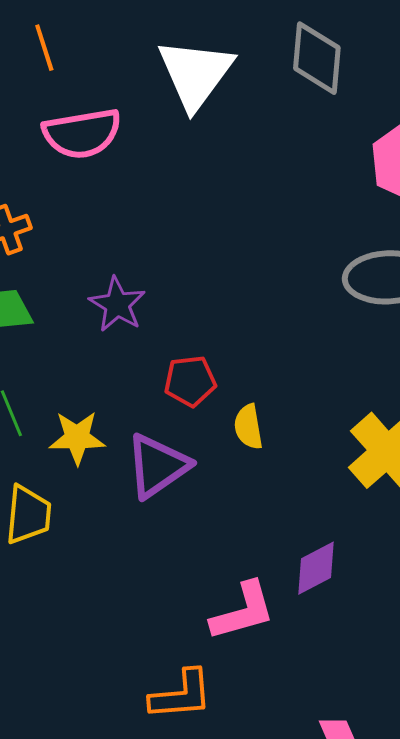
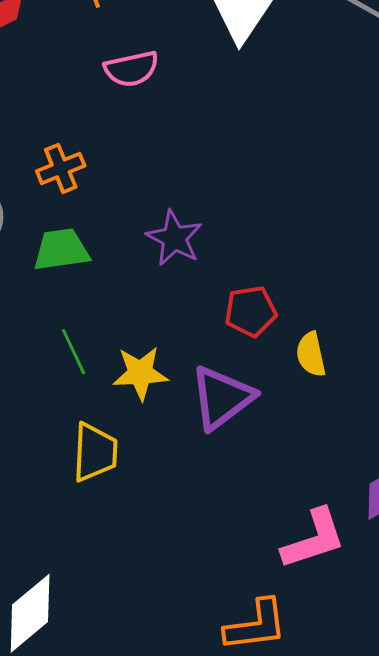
pink semicircle: (82, 133) -> (131, 69), size x0.7

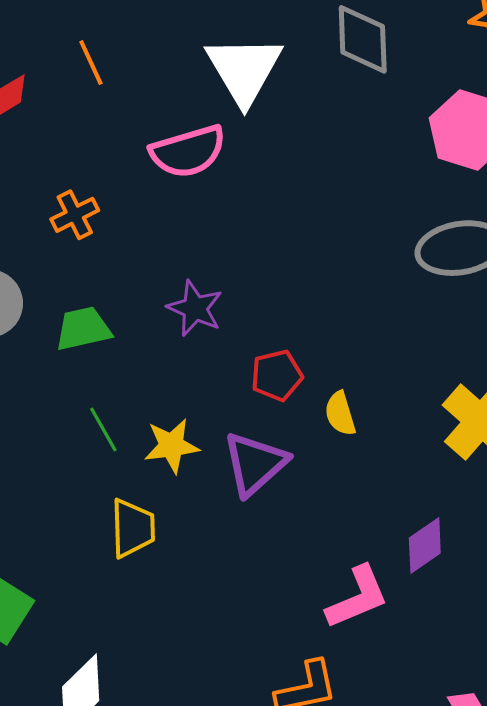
pink semicircle: (131, 69) -> (188, 151), moved, size x1.4
orange cross: (61, 168) -> (75, 215), moved

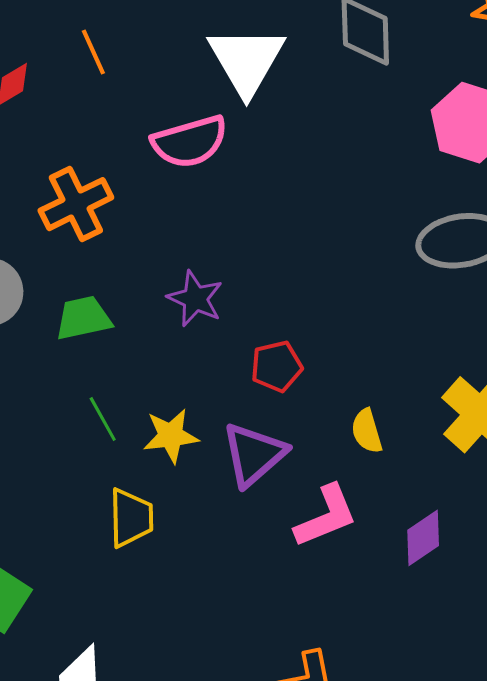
orange cross: (75, 215) -> (76, 204), size x1.5
yellow semicircle: (340, 414) -> (367, 431), moved
pink L-shape: (357, 597) -> (326, 516), moved

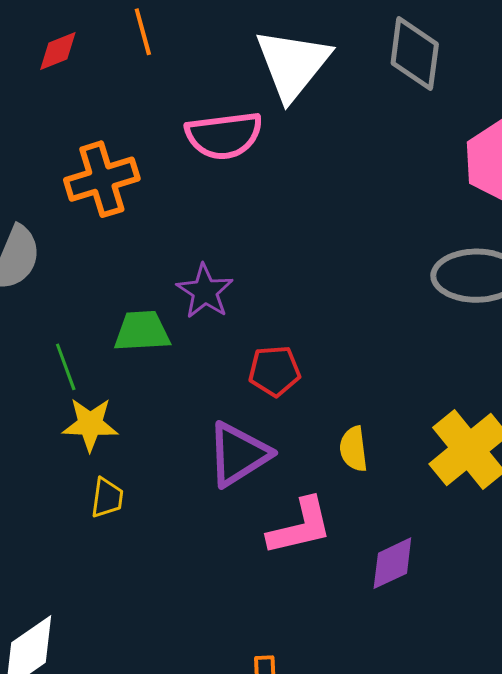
green trapezoid: (83, 318) -> (142, 331), moved
green line: (103, 419) -> (66, 367), moved
yellow star: (171, 436) -> (90, 424), moved
yellow trapezoid: (131, 518) -> (107, 498), size x0.7

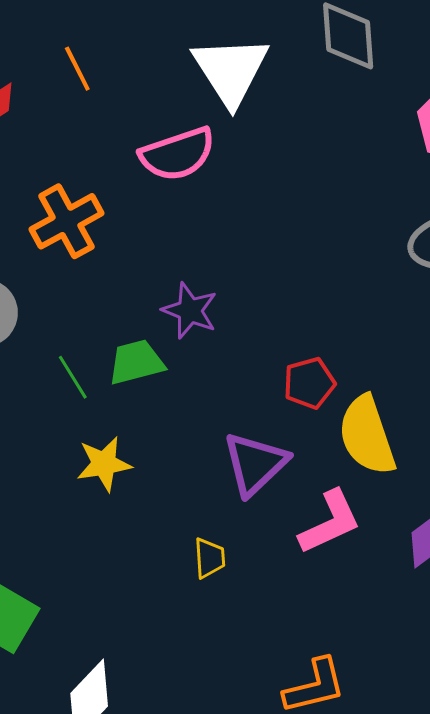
green line: (66, 367) -> (73, 377), moved
red pentagon: (274, 371) -> (309, 383), moved
yellow semicircle: (353, 449) -> (367, 435), size x1.8
yellow trapezoid: (107, 498) -> (209, 558), moved

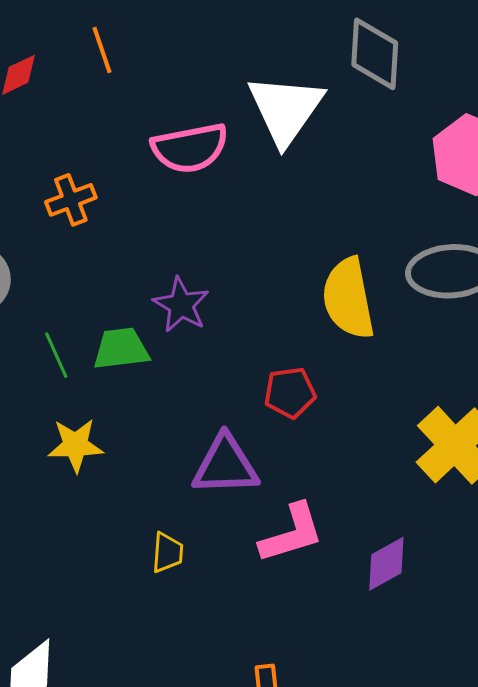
white triangle: (231, 70) -> (286, 109), moved
orange cross: (66, 221) -> (71, 200), size x0.7
yellow semicircle: (367, 435) -> (348, 298), moved
purple triangle: (255, 464) -> (225, 465), turned 34

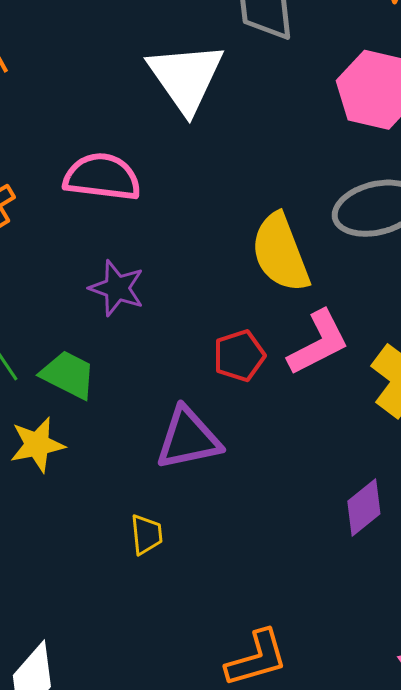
pink semicircle: (190, 148) -> (102, 177), moved, turned -152
green trapezoid: (121, 349) -> (68, 375), moved, turned 44
pink L-shape: (292, 533) -> (318, 343), moved

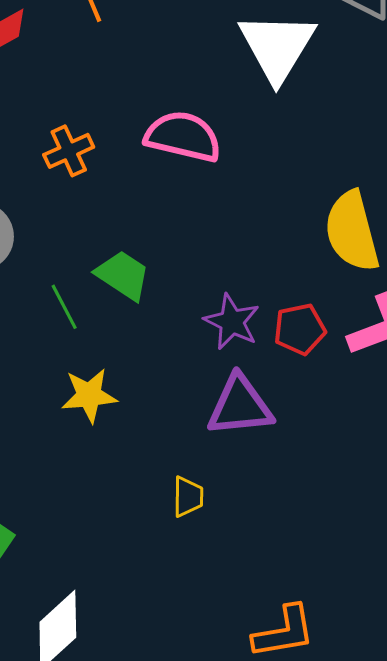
purple star: (117, 288) -> (232, 322), moved
green trapezoid: (68, 375) -> (123, 275), moved

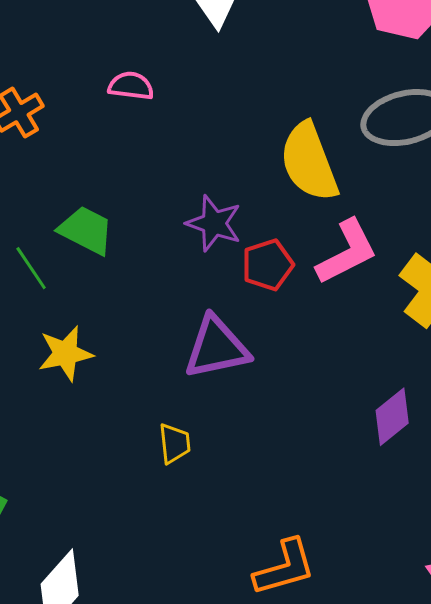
pink semicircle: (183, 136) -> (131, 86), size x0.6
purple star: (232, 322) -> (214, 223), moved

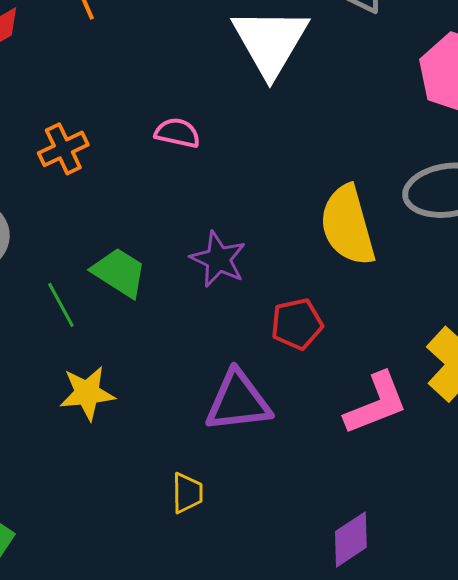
purple star: (214, 223) -> (218, 259), moved
pink L-shape: (347, 252) -> (376, 404), moved
purple diamond: (392, 417) -> (351, 539), moved

